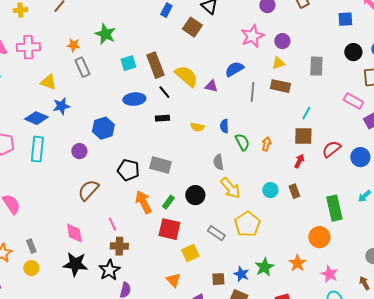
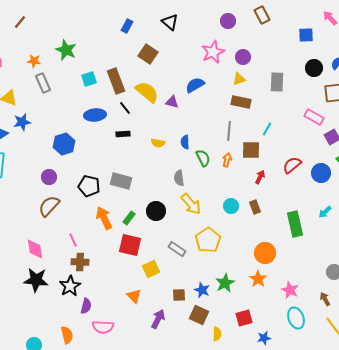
brown square: (192, 27) -> (148, 54), moved
gray line: (252, 92) -> (229, 131), moved
brown square: (303, 136) -> (251, 150), moved
purple circle: (79, 151) -> (49, 177), moved
orange circle: (319, 237) -> (265, 253), moved

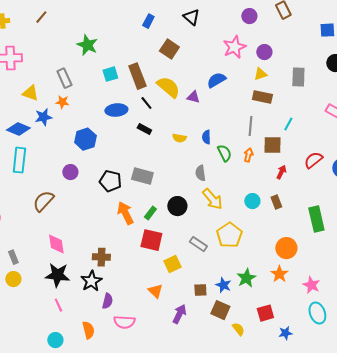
orange star: (34, 61) -> (62, 102), moved
black rectangle: (123, 134) -> (144, 129), turned 32
brown semicircle: (49, 206) -> (43, 201), moved
pink line: (73, 240) -> (58, 305), moved
yellow semicircle: (217, 334) -> (238, 329), turned -40

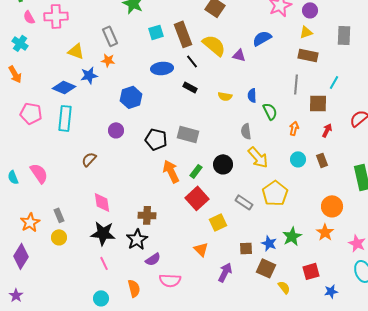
orange arrow: (248, 155) -> (294, 128), moved
brown semicircle: (43, 201) -> (89, 159), size x0.7
red square: (151, 240) -> (197, 198), turned 35
purple semicircle: (107, 301) -> (153, 259), turned 42

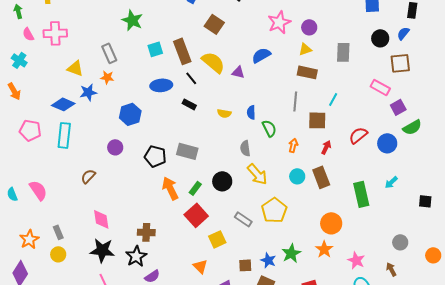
brown rectangle: (322, 160) -> (321, 177), size x1.5

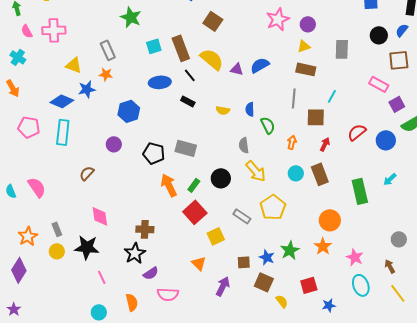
blue semicircle: (261, 55) -> (260, 65), moved
black star: (102, 250) -> (87, 247), moved

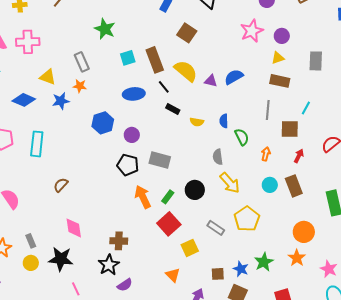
blue diamond: (62, 101) -> (24, 100), moved
black rectangle: (188, 101) -> (173, 109), moved
purple circle: (114, 144) -> (132, 135), moved

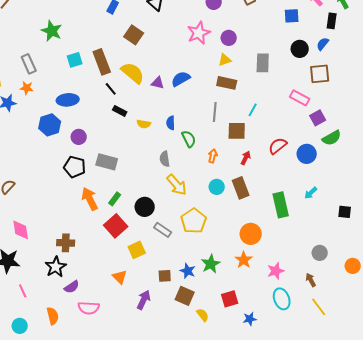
blue ellipse: (134, 94) -> (68, 100), moved
black circle: (195, 190) -> (145, 207), moved
pink star: (329, 269) -> (276, 271), turned 30

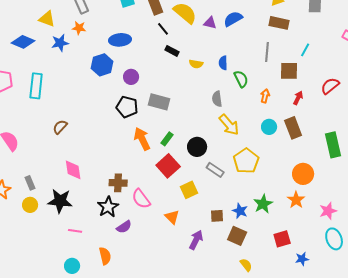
pink line: (23, 291) -> (75, 231), turned -56
pink semicircle: (89, 308) -> (141, 199), moved, turned 50
yellow semicircle: (203, 315) -> (246, 265), moved

